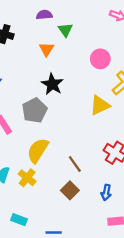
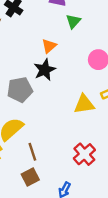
orange triangle: (46, 49) -> (49, 46), moved
brown line: (75, 164) -> (32, 152), moved

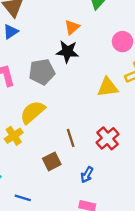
black star: (45, 70) -> (67, 52), turned 30
brown line: (32, 152) -> (71, 138), moved

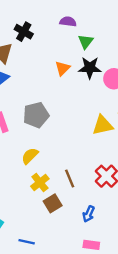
black star: (67, 52) -> (90, 68), moved
yellow semicircle: (33, 112) -> (30, 156), size x0.7
yellow cross: (14, 136) -> (40, 182), moved

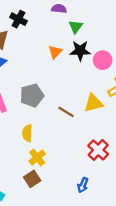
yellow semicircle: (30, 156) -> (27, 133), turned -42
brown line: (70, 179) -> (66, 112), moved, turned -35
brown square: (53, 203) -> (32, 179), moved

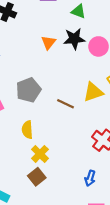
green triangle: (76, 27) -> (78, 11), moved, turned -40

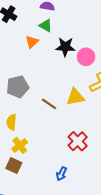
green triangle: (78, 11) -> (46, 26), moved
orange triangle: (48, 42) -> (32, 42), moved
brown square: (37, 177) -> (14, 166), turned -35

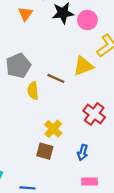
yellow semicircle: (11, 122) -> (33, 91), moved
yellow cross: (20, 145) -> (53, 129), moved
brown square: (14, 166) -> (45, 151), moved

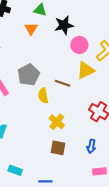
pink circle: (87, 20) -> (79, 45), moved
yellow cross: (53, 129) -> (57, 122), moved

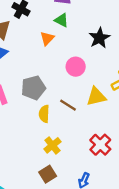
black star: (64, 25) -> (99, 38), moved, turned -30
pink circle: (79, 45) -> (76, 67), moved
brown square: (58, 148) -> (48, 174), turned 35

